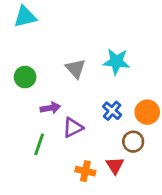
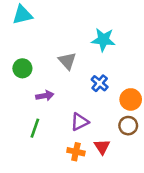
cyan star: (116, 62) -> (103, 40), moved
blue cross: (112, 111) -> (100, 83), moved
purple triangle: (73, 128) -> (80, 122), moved
brown circle: (133, 142) -> (128, 126), moved

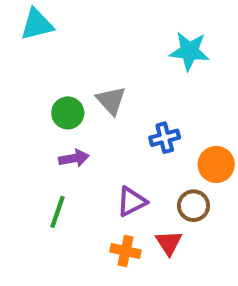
cyan star: (103, 40) -> (189, 51), moved
green circle: (22, 68) -> (68, 113), moved
blue cross: (100, 83) -> (165, 138), turned 35
brown circle: (128, 126) -> (193, 206), moved

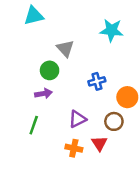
cyan triangle: (37, 24) -> (34, 16), moved
gray triangle: (111, 101) -> (65, 49), moved
green circle: (68, 113) -> (50, 70), moved

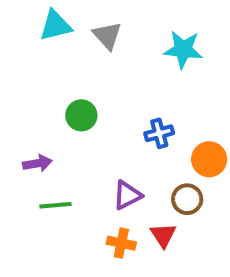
gray triangle: (65, 49) -> (107, 36), moved
purple arrow: (43, 94) -> (37, 163), moved
green line: (34, 125) -> (55, 205), turned 66

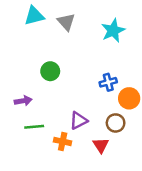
cyan star: (183, 50) -> (113, 31), turned -30
blue cross: (159, 133) -> (108, 82), moved
orange cross: (121, 243) -> (63, 141), moved

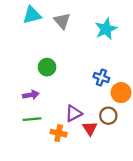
blue cross: (108, 82) -> (101, 78), turned 35
purple arrow: (23, 101) -> (31, 95), moved
red triangle: (101, 145) -> (90, 128), moved

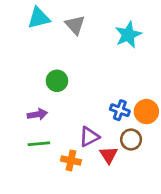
blue cross: (101, 78) -> (120, 110), moved

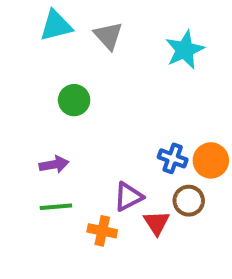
green circle: (57, 81) -> (74, 100), moved

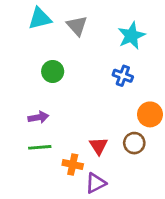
blue cross: (173, 158) -> (123, 76), moved
purple triangle: (128, 197) -> (96, 183), moved
red triangle: (157, 223) -> (98, 146), moved

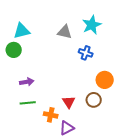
cyan triangle: (40, 18) -> (22, 31), moved
gray triangle: (77, 26) -> (65, 32), moved, turned -35
green circle: (53, 71) -> (14, 50), moved

